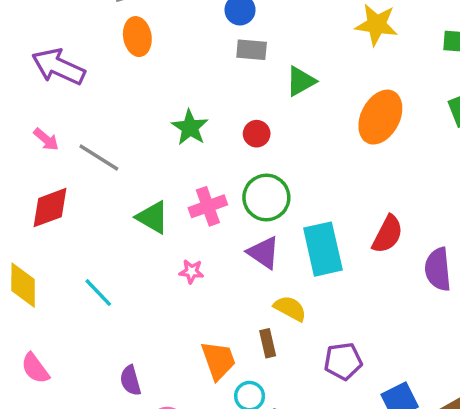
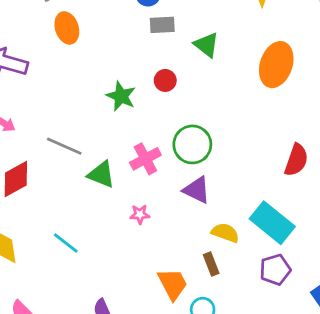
green triangle: (301, 81) -> (206, 45), turned -44
red circle: (257, 134) -> (165, 80), moved
gray line: (99, 157) -> (64, 146), moved
cyan rectangle: (323, 249) -> (272, 223), moved, turned -30

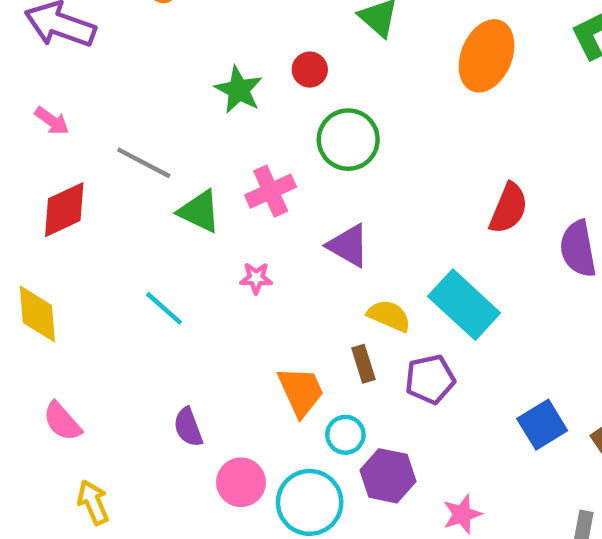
green circle: (192, 144) -> (348, 140), moved
cyan line: (66, 243) -> (164, 308), moved
purple pentagon: (275, 270) -> (430, 379), moved

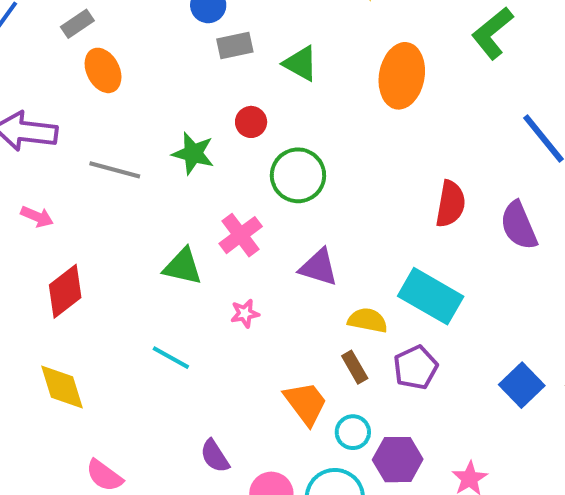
gray line: (144, 163) -> (115, 170), moved

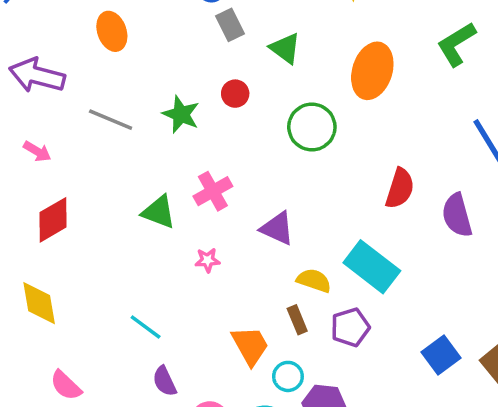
gray rectangle: (235, 45) -> (230, 25), turned 68
green circle: (298, 175) -> (312, 127), moved
cyan line: (171, 358) -> (146, 327), moved

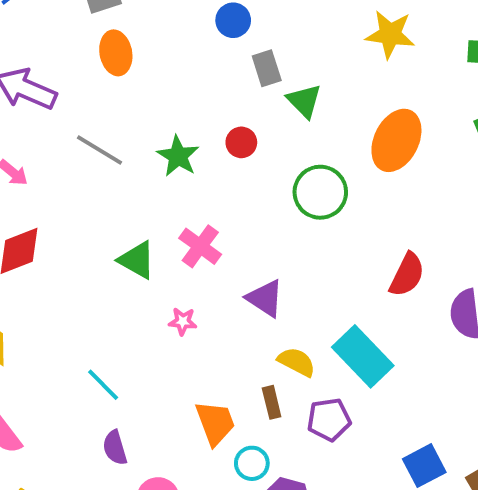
gray rectangle: (230, 25) -> (267, 68), moved
pink cross: (213, 191) -> (200, 246), turned -33

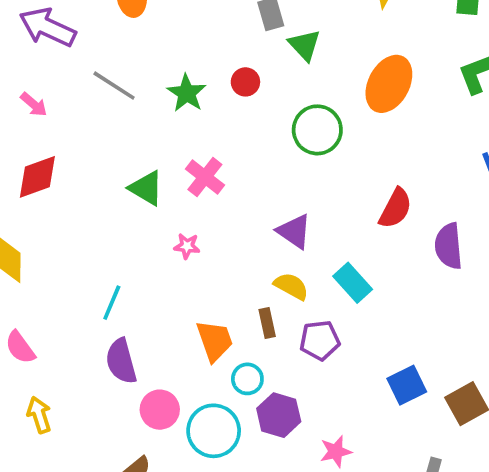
purple triangle: (265, 298) -> (294, 231), moved
cyan rectangle: (363, 356) -> (353, 283), size x0.7
cyan line: (103, 385) -> (112, 303), turned 66
purple semicircle: (115, 448) -> (121, 361), size x1.4

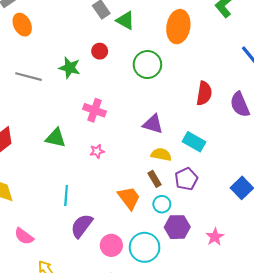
green triangle: (146, 188) -> (56, 138), moved
purple semicircle: (121, 361) -> (82, 226), turned 70
cyan circle: (247, 379) -> (162, 204), moved

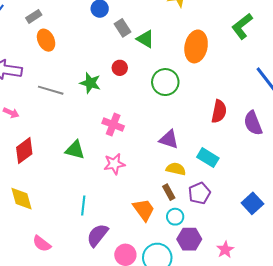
pink star: (97, 151) -> (114, 164), size x1.5

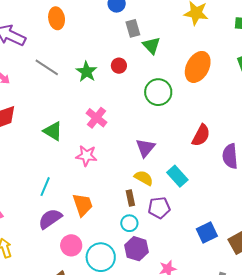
purple triangle: (169, 139) -> (145, 148), turned 35
orange trapezoid: (144, 210) -> (83, 205), moved

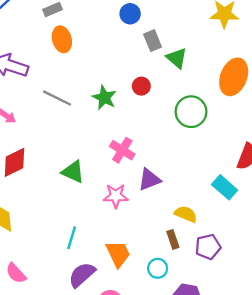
purple triangle: (145, 148) -> (149, 180), moved, turned 35
cyan rectangle: (177, 176) -> (225, 187), moved
cyan circle: (129, 223) -> (158, 268), moved

